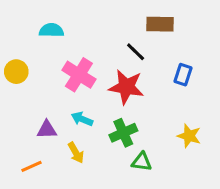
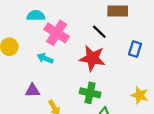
pink cross: (79, 75) -> (57, 33), moved
cyan arrow: (82, 119) -> (45, 58), moved
green cross: (123, 133) -> (90, 93), turned 36

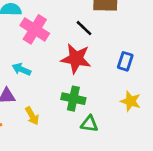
blue rectangle: (135, 49) -> (125, 61), moved
cyan arrow: (45, 58) -> (21, 69), moved

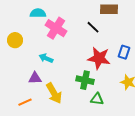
red star: (76, 59) -> (99, 58), moved
yellow arrow: (32, 116) -> (54, 93), size x1.5

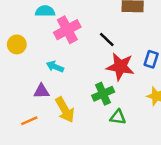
black line: (93, 27) -> (107, 40), moved
pink cross: (56, 28) -> (67, 30), turned 30
green cross: (85, 80) -> (103, 94), turned -36

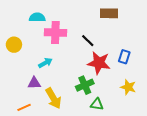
pink cross: (67, 30) -> (55, 33), turned 30
cyan arrow: (55, 67) -> (45, 63), turned 128

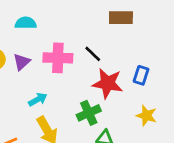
pink cross: (55, 33) -> (58, 58), moved
cyan arrow: (45, 63) -> (38, 99), moved
purple triangle: (34, 83) -> (22, 62), moved, turned -40

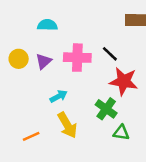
green cross: (89, 113) -> (106, 109), turned -30

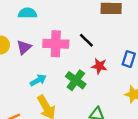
red star: (124, 81) -> (99, 66), size x0.6
green cross: (106, 109) -> (76, 80), moved

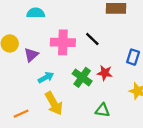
purple triangle: (24, 47) -> (31, 55), moved
red star: (99, 66) -> (105, 73), moved

